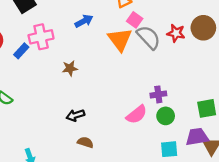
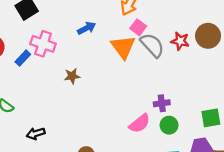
pink cross: (41, 37) -> (43, 44), turned 30
black arrow: (75, 115) -> (36, 134), moved

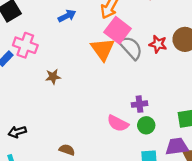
pink square: (138, 27) -> (118, 30), size x1.6
blue arrow: (87, 28) -> (67, 16), moved
pink semicircle: (140, 123) -> (118, 123), turned 65

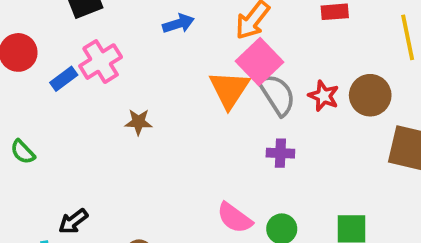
pink cross: (25, 45) -> (101, 62), turned 30
purple cross: (139, 104) -> (280, 153), moved
black arrow: (17, 132) -> (73, 221), moved, turned -30

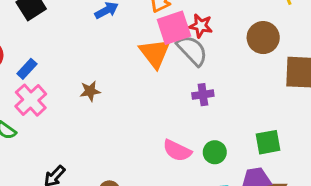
pink cross: (101, 62) -> (31, 100), moved
pink square: (260, 62) -> (174, 28), turned 36
red star: (324, 96) -> (201, 26), moved

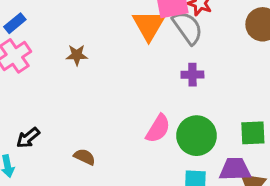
pink semicircle: (177, 151) -> (158, 129), turned -92
green circle: (215, 152) -> (197, 136), size x1.6

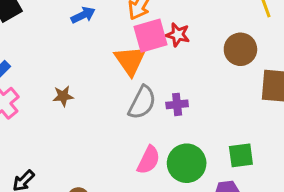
gray semicircle: (188, 28) -> (142, 103), moved, turned 68

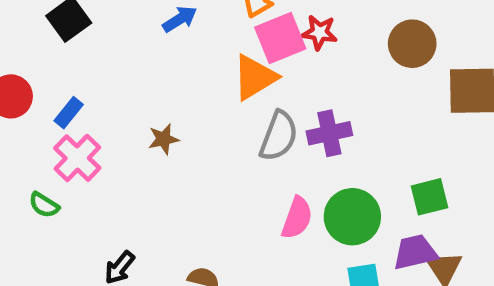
orange triangle: (130, 61) -> (255, 77), turned 40
purple cross: (177, 104) -> (329, 133), size x1.4

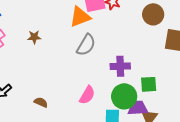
purple cross: (329, 133) -> (120, 66), moved
green circle: (352, 217) -> (124, 96), moved
pink semicircle: (297, 218) -> (87, 95), moved

